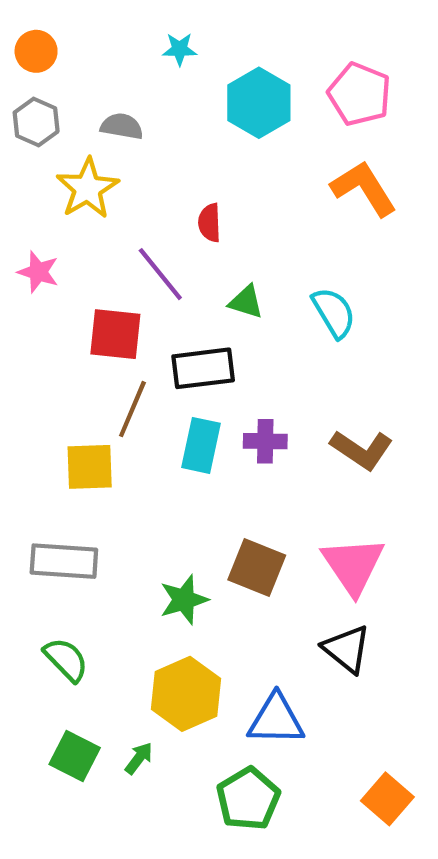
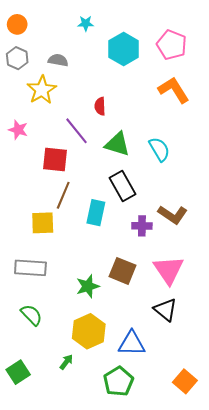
green triangle: (246, 302) -> (117, 144), size x1.5
black rectangle: (203, 368) -> (123, 186), moved, turned 68
purple cross: (265, 441) -> (142, 226), moved
green square: (75, 756) -> (18, 372), moved, turned 30

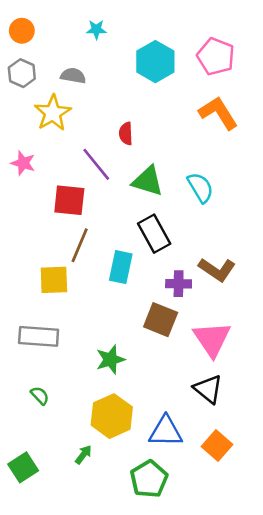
cyan star: (86, 23) -> (96, 29), moved
brown square: (123, 271) -> (161, 320), moved
green semicircle: (31, 315) -> (40, 395), size x0.7
orange square: (185, 381) -> (217, 446), moved

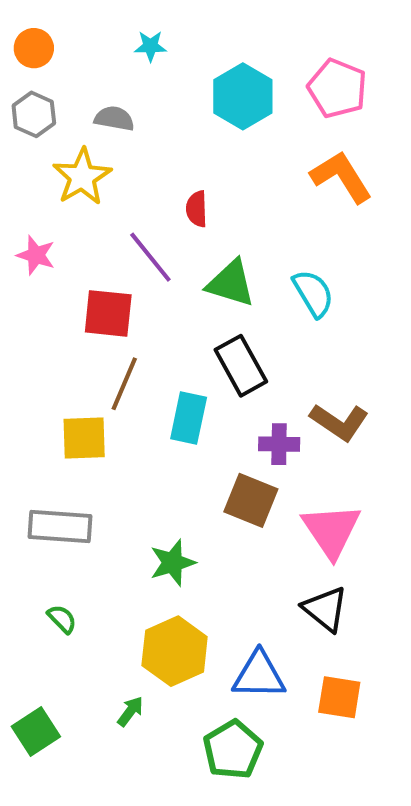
orange square: (217, 446) -> (339, 697), turned -32

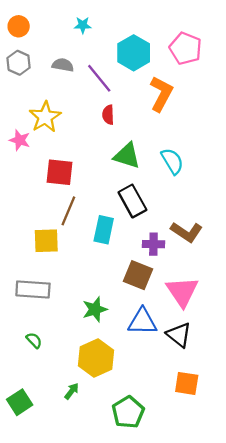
yellow star: (82, 177) -> (45, 117), moved
orange L-shape: (341, 177) -> (161, 94), moved, turned 60
purple line: (150, 257) -> (99, 78), moved
blue triangle: (259, 675) -> (142, 321), moved

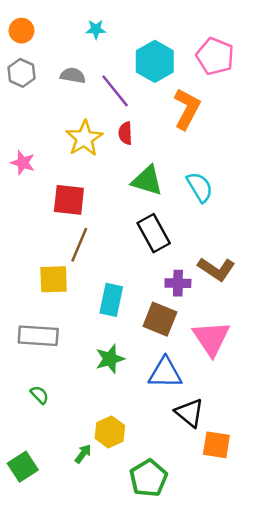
yellow star: (45, 117) -> (84, 138), moved
cyan rectangle: (104, 230) -> (111, 300), moved
black triangle: (179, 335) -> (189, 413), moved
yellow hexagon: (96, 358) -> (110, 432), moved, size x0.7

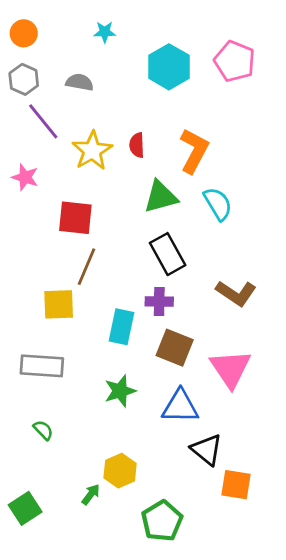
purple line: (115, 91) -> (43, 121), moved
orange L-shape: (187, 109) -> (194, 151), moved
green triangle: (147, 181) -> (161, 197), turned -32
purple cross: (178, 283) -> (159, 302), moved

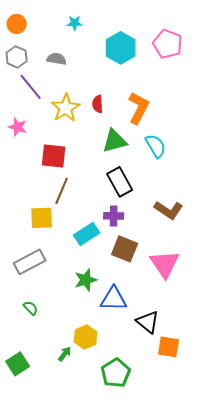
cyan rectangle: (121, 327) -> (87, 234), turned 45
gray rectangle: (42, 366) -> (30, 262), turned -32
blue triangle: (180, 406) -> (114, 299), moved

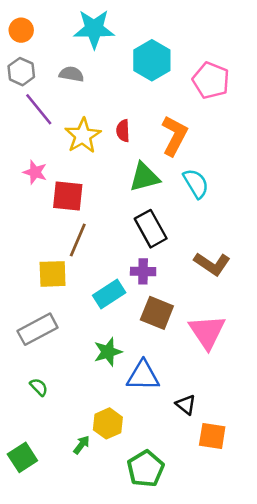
cyan star: (75, 23) -> (94, 29), size x2.0
pink pentagon: (168, 44) -> (211, 80), moved
pink star: (18, 127) -> (35, 172), moved
black triangle: (148, 322) -> (186, 405), size x0.7

